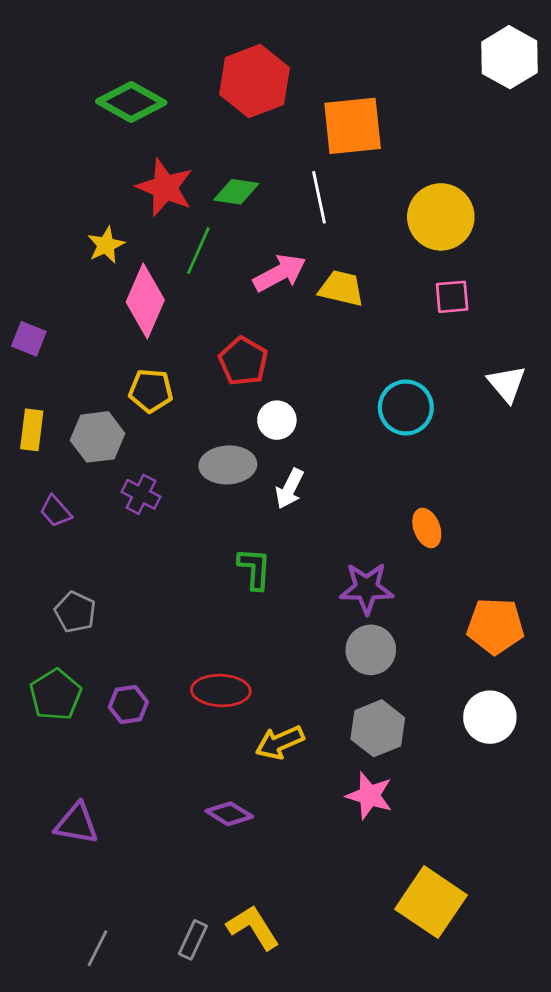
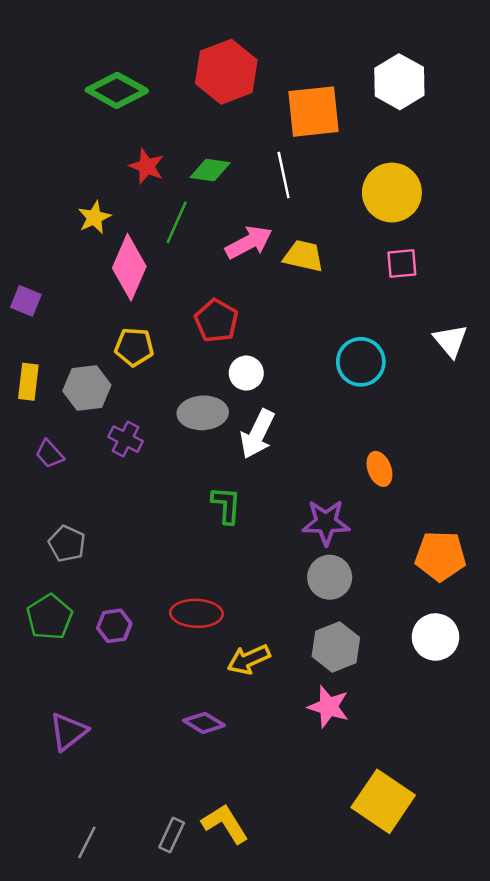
white hexagon: (509, 57) -> (399, 82), moved
red star: (165, 188) -> (147, 166), size x0.7
white arrow: (290, 489) -> (257, 434), size x1.4
purple triangle: (77, 824) -> (68, 732), turned -48

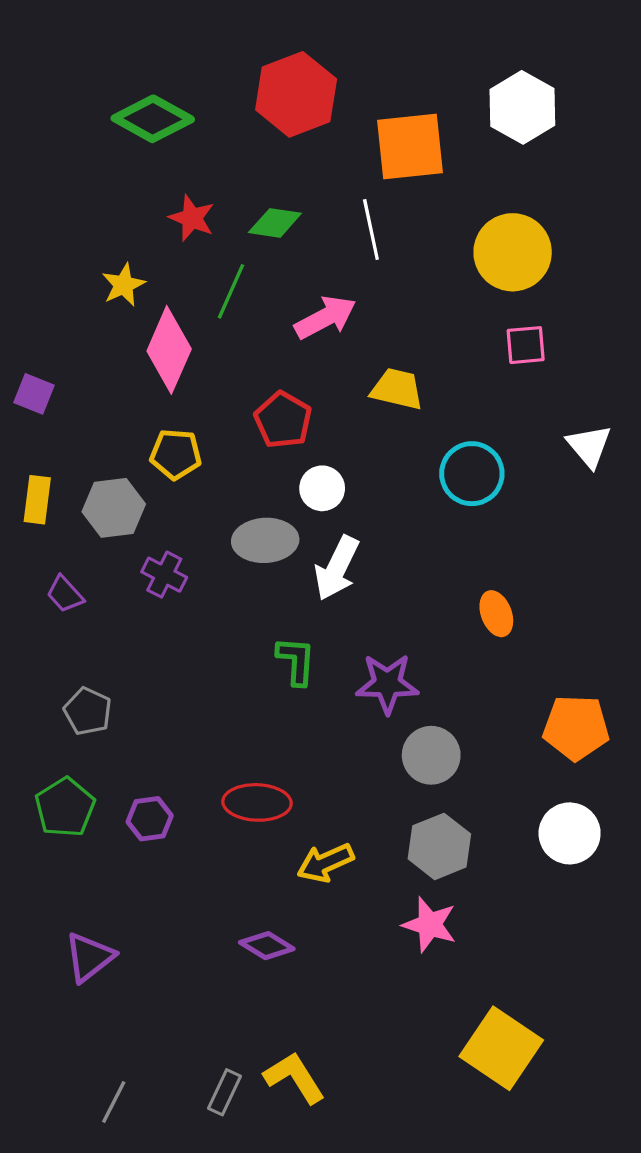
yellow trapezoid: (304, 256) -> (397, 389), moved
purple star: (326, 522) -> (387, 684), moved

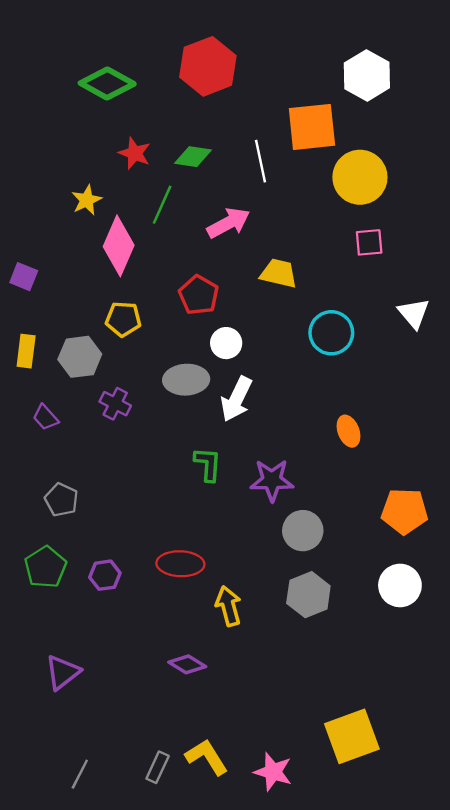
orange square: (410, 146) -> (312, 127), moved
yellow arrow: (325, 863) -> (228, 606), turned 99
pink star: (430, 925) -> (273, 772), moved
yellow square: (501, 1048) -> (352, 736), turned 36

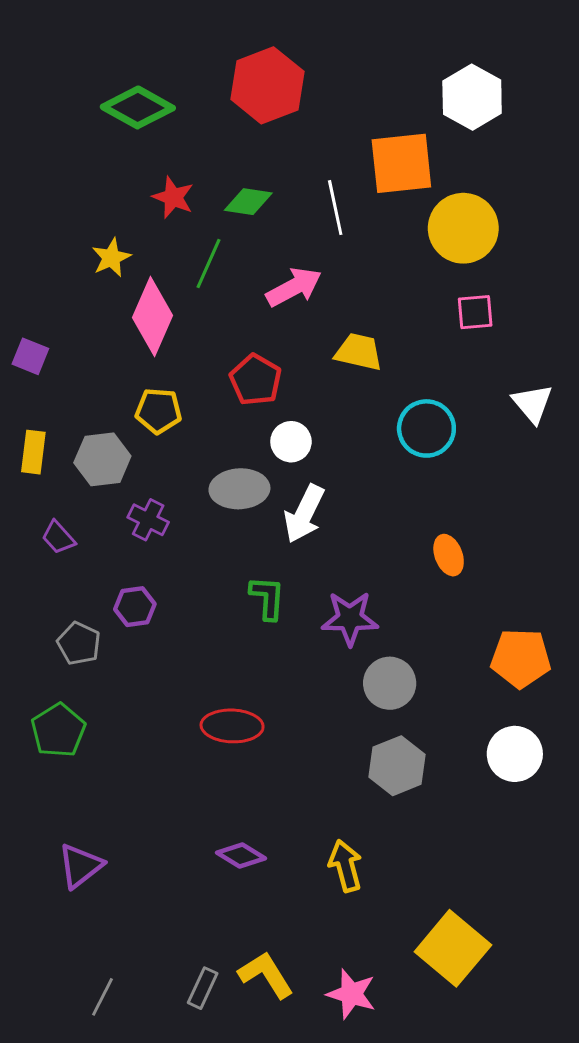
purple hexagon: (105, 575) -> (135, 607), moved
yellow arrow: (228, 606) -> (345, 866), moved
yellow square: (352, 736) -> (453, 948), turned -30

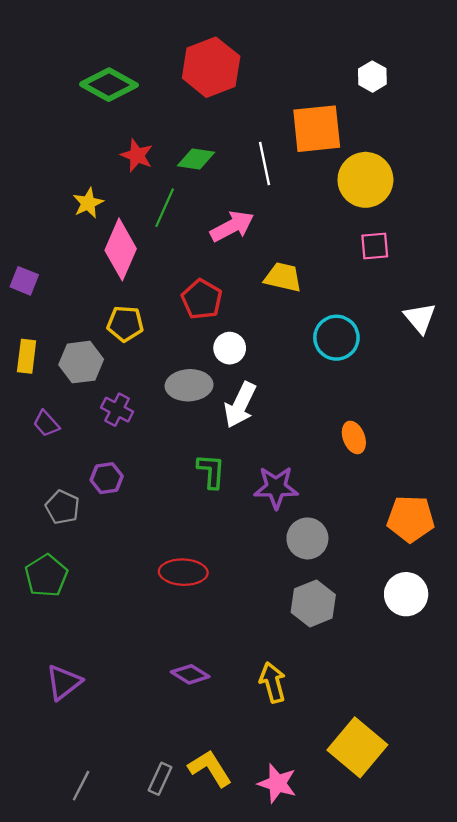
white hexagon: (472, 97) -> (372, 77), size x0.6

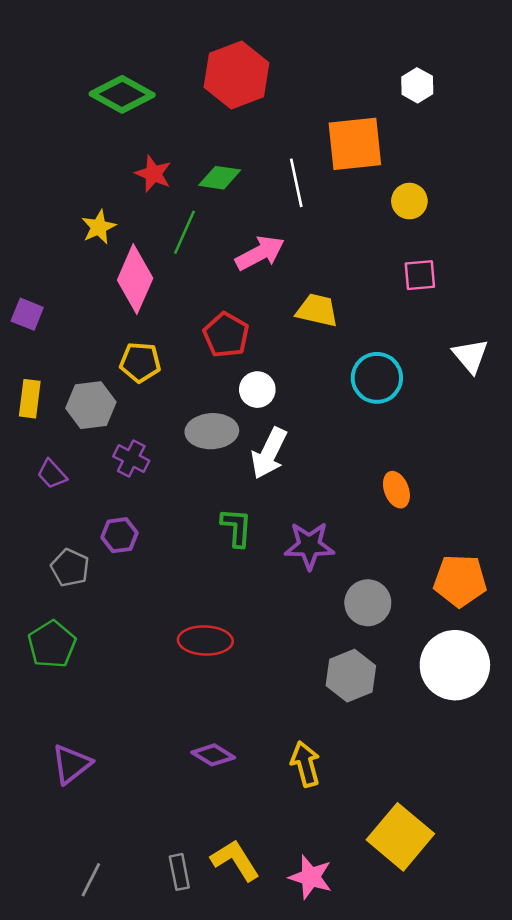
yellow circle: (365, 180) -> (409, 201), size x0.6
gray circle: (307, 538) -> (368, 603), moved
white circle: (406, 594) -> (455, 665), size x1.4
gray rectangle: (160, 779) -> (179, 872), turned -36

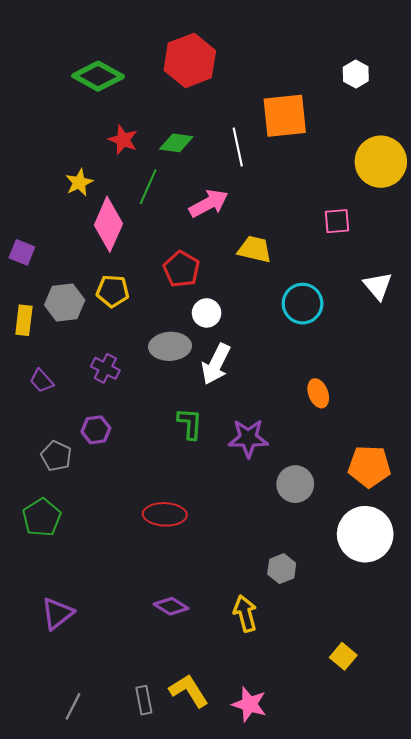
white hexagon: (417, 85) -> (356, 74), moved
yellow circle: (409, 201) -> (381, 162), moved, size x1.8
gray hexagon: (91, 405) -> (65, 303), moved
gray hexagon: (351, 676) -> (282, 569), moved, size x0.7
yellow square: (400, 837) -> (343, 656), moved, size x0.5

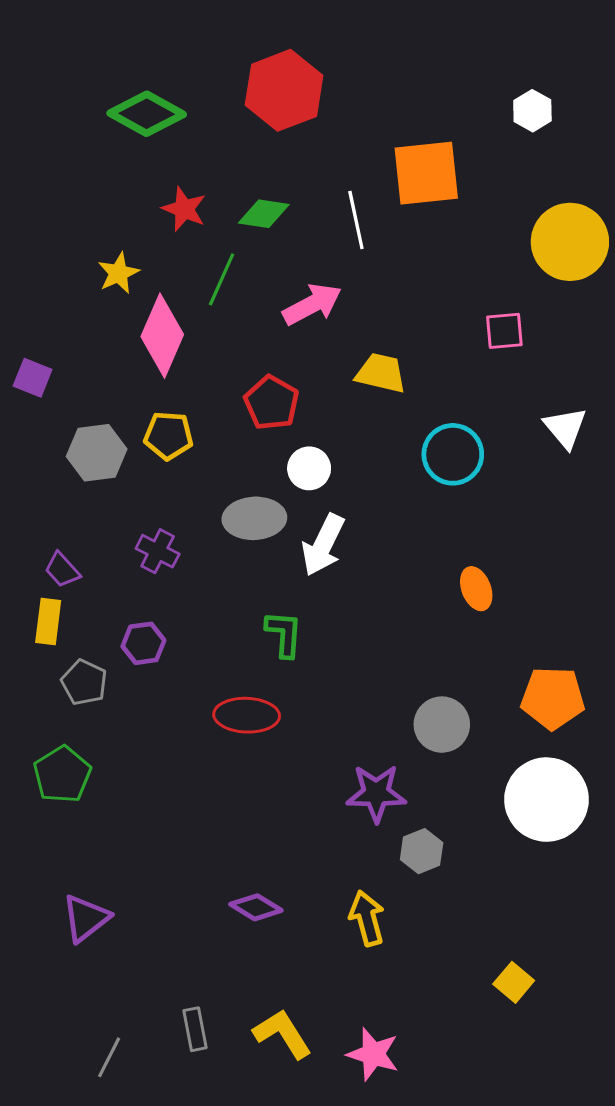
yellow rectangle: (24, 320) -> (48, 621), moved
purple star: (248, 438) -> (376, 793), moved
red ellipse: (165, 514) -> (247, 715), moved
gray rectangle: (144, 700) -> (195, 1029), moved

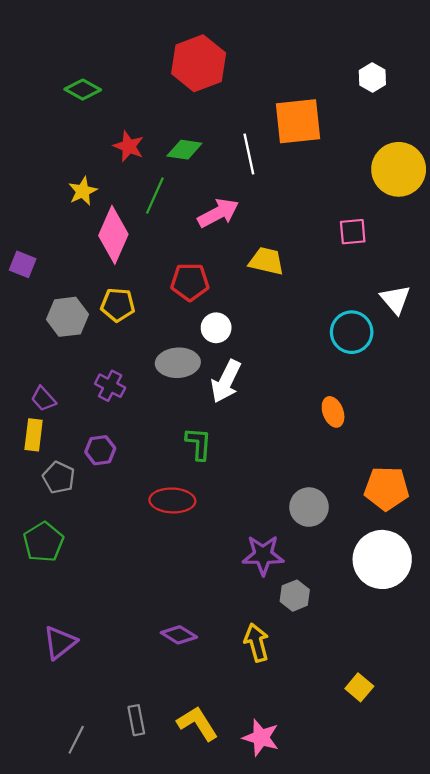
green diamond: (147, 114) -> (83, 90), moved, size x0.7
red pentagon: (272, 403) -> (190, 282), turned -30
cyan circle: (453, 454) -> (352, 332), moved

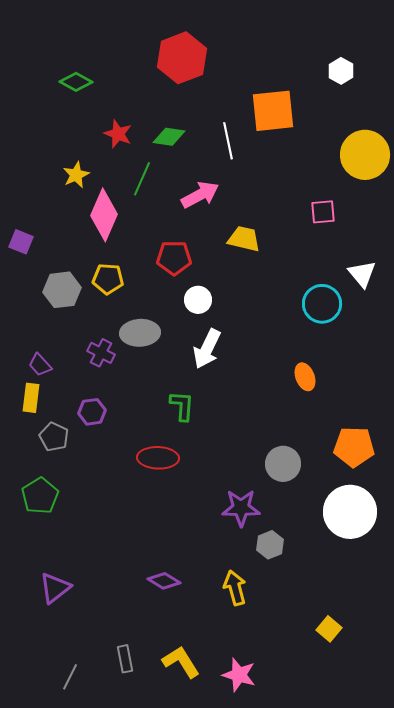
gray ellipse: (178, 363) -> (140, 333), moved

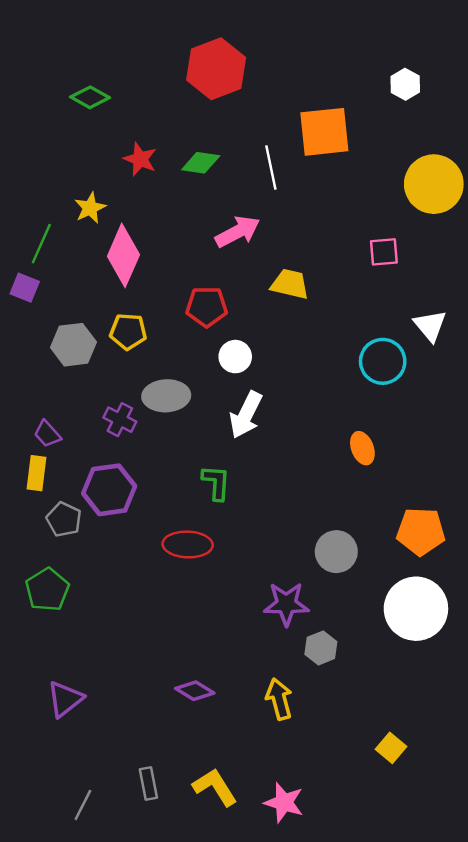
green line: (142, 179) -> (41, 244), moved
purple hexagon: (92, 412) -> (109, 490), size x1.6

